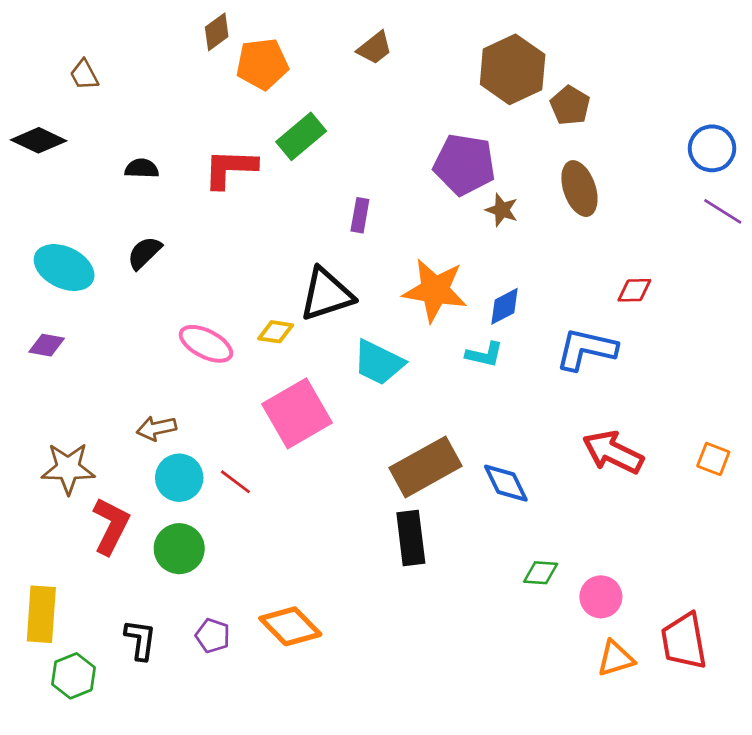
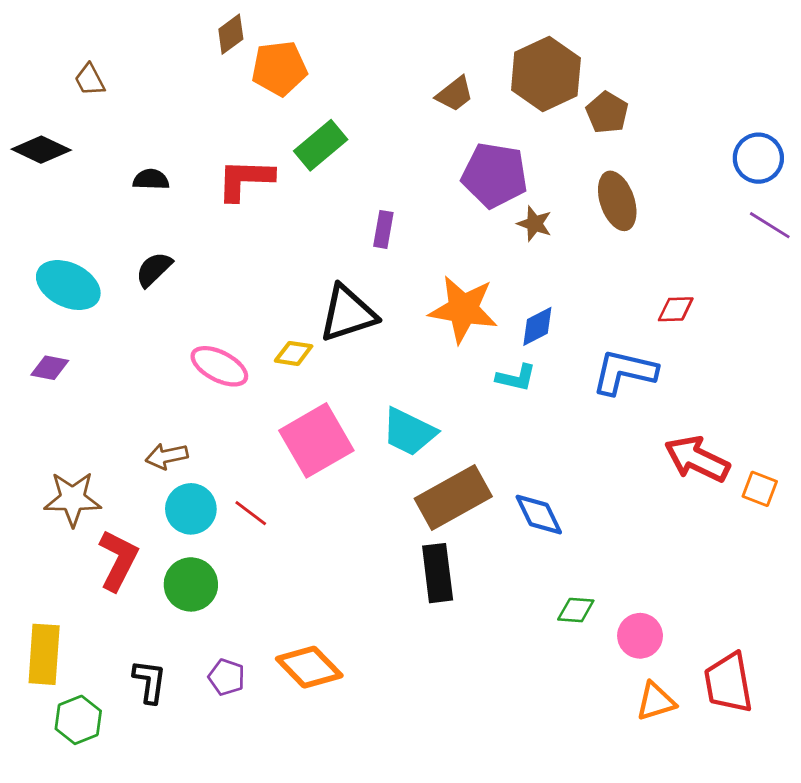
brown trapezoid: (375, 48) -> (455, 94), moved
cyan trapezoid: (379, 363) -> (409, 432), moved
red arrow: (613, 452) -> (697, 459), moved

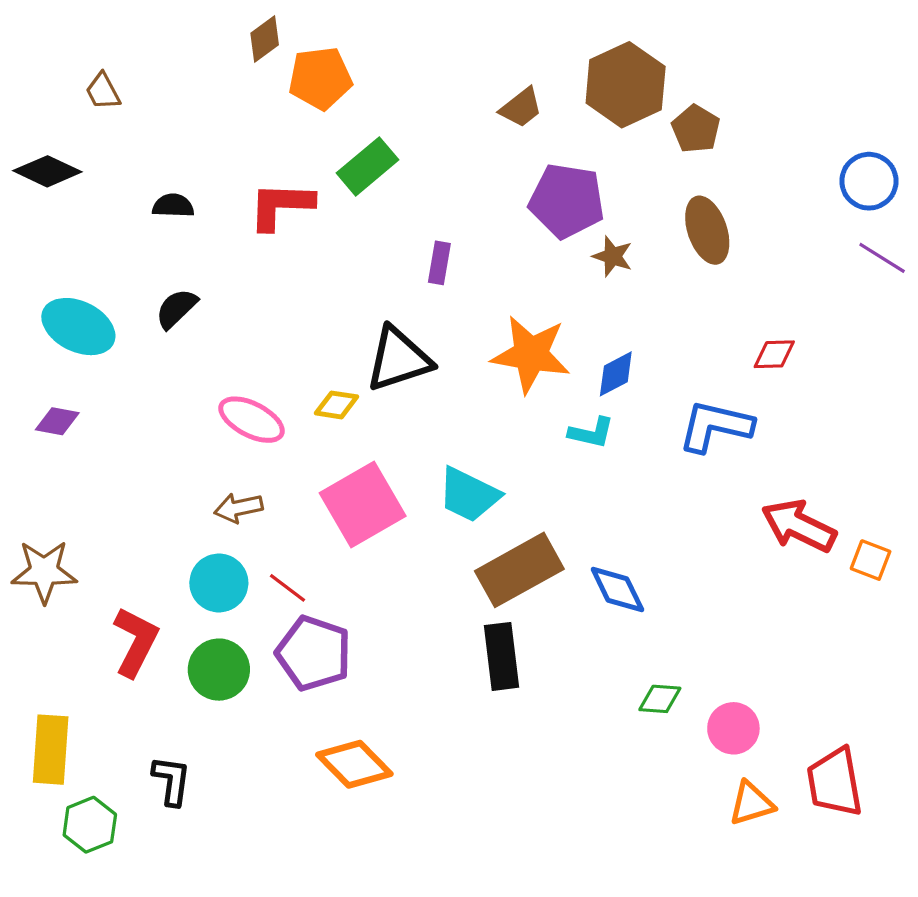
brown arrow: (167, 456) -> (238, 508), moved
brown star: (73, 499) -> (44, 572), moved
purple pentagon: (227, 677) -> (314, 653), moved, size x1.8

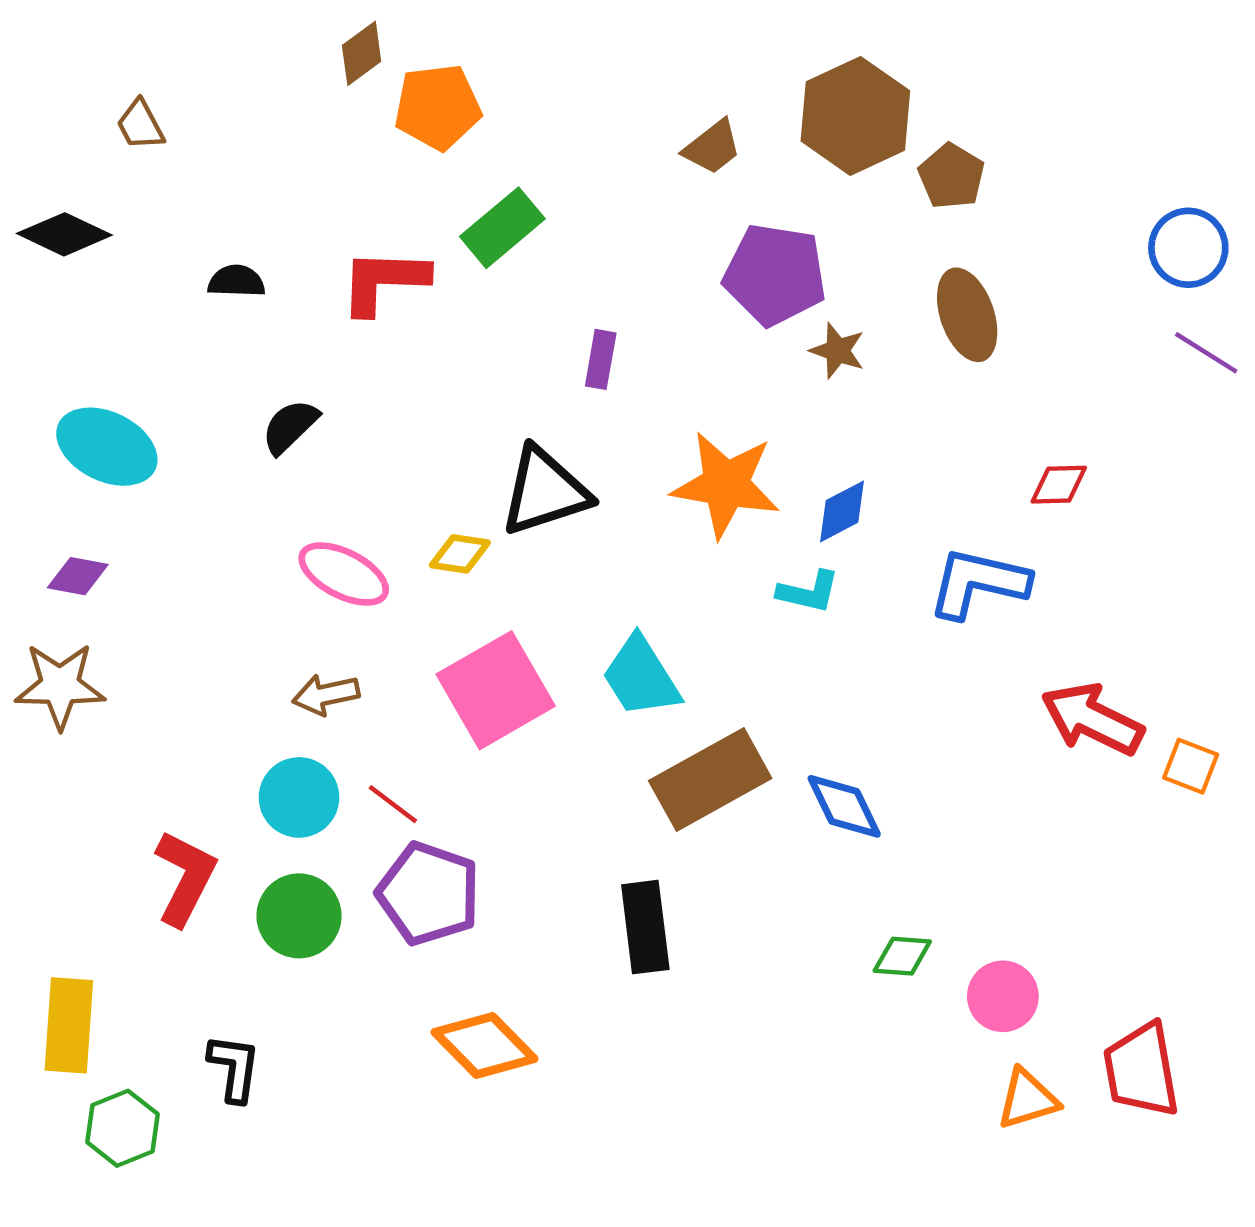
black semicircle: (176, 309) -> (290, 427), moved
cyan trapezoid: (469, 495) -> (641, 677), turned 32
brown star: (44, 572) -> (60, 686), moved
black rectangle: (501, 656) -> (645, 927), moved

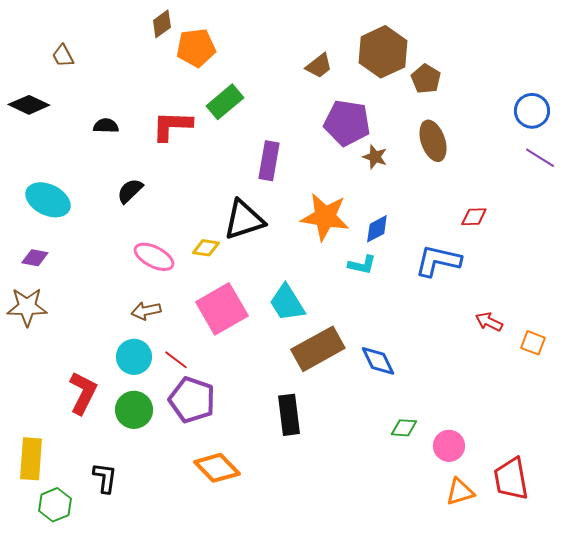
purple rectangle: (601, 359) -> (269, 161), size x1.5
red arrow: (1092, 719) -> (489, 322), size x0.6

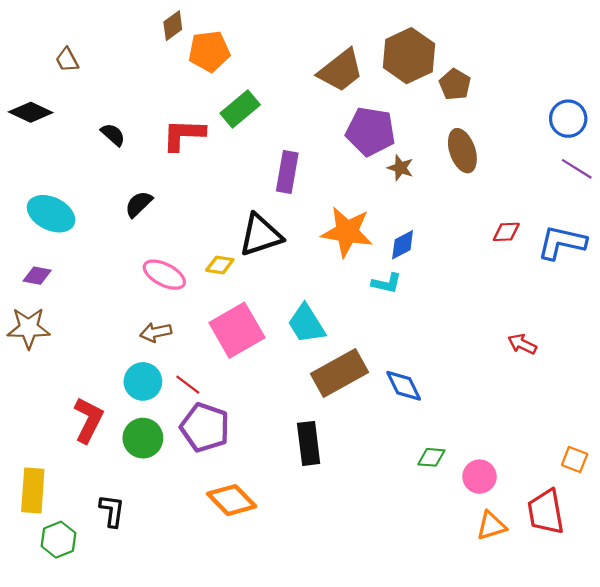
brown trapezoid: (319, 66) -> (341, 71), size x1.6
black semicircle: (106, 126) -> (113, 135), turned 40
blue L-shape: (438, 261) -> (562, 243), moved
orange square: (533, 343) -> (575, 459), moved

